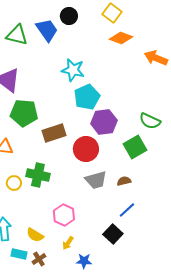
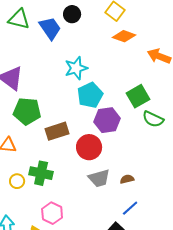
green triangle: (17, 35) -> (19, 19), moved
cyan star: (73, 70) -> (76, 68), turned -30
green square: (135, 147) -> (138, 96), moved
pink hexagon: (64, 215) -> (52, 213), moved

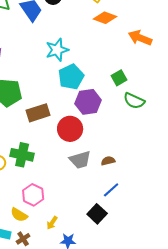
green square: (138, 96) -> (119, 78), size x0.7

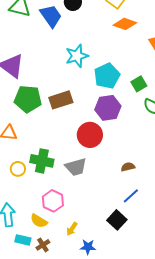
cyan pentagon: (71, 77) -> (107, 76), moved
brown rectangle: (38, 113) -> (61, 100), moved
gray trapezoid: (80, 160) -> (76, 167), moved

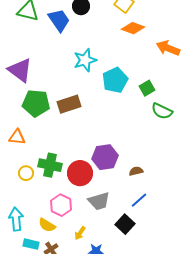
purple hexagon: (108, 108) -> (105, 157), moved
red circle: (90, 135) -> (80, 173), moved
gray trapezoid: (76, 167) -> (99, 201), moved

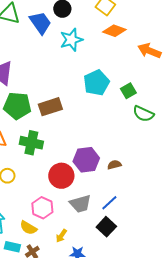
cyan star: (85, 60) -> (71, 40), moved
green cross: (50, 165) -> (31, 143), moved
brown semicircle: (136, 171) -> (114, 165), moved
blue line: (139, 200) -> (109, 203), moved

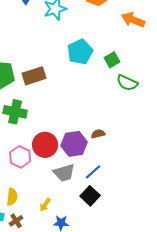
purple hexagon: (86, 160) -> (74, 144), moved
pink hexagon: (42, 208) -> (20, 157), moved
yellow semicircle: (28, 228) -> (12, 197), turned -114

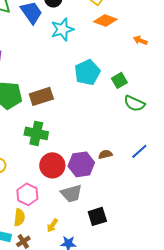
orange arrow: (133, 20) -> (140, 40), size x0.6
green cross: (15, 112) -> (36, 133), moved
pink hexagon: (20, 157) -> (27, 194), moved
blue line: (93, 172) -> (139, 151), moved
black square: (90, 196) -> (97, 216), turned 30

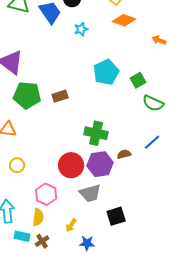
cyan star: (62, 29) -> (81, 29), size x0.6
brown rectangle: (41, 96) -> (60, 96), size x0.7
green cross: (36, 133) -> (96, 133), moved
blue line: (139, 151) -> (152, 142), moved

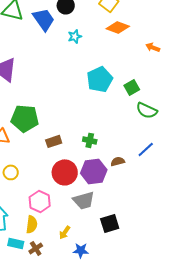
green pentagon: (27, 95) -> (25, 118), moved
brown rectangle: (60, 96) -> (54, 141), moved
green cross: (96, 133) -> (90, 140), size x0.6

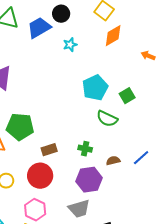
blue trapezoid: (44, 19) -> (39, 28), turned -85
orange diamond: (118, 27) -> (113, 36), turned -50
green semicircle: (147, 110) -> (107, 119), moved
brown semicircle: (118, 161) -> (113, 161), moved
red circle: (65, 172) -> (40, 176), moved

